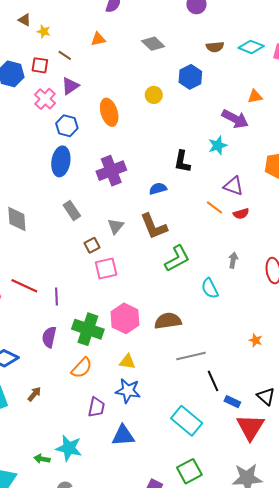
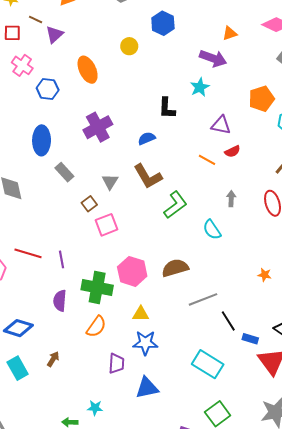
purple triangle: (70, 86) -> (54, 34), moved
blue ellipse: (61, 161) -> (42, 140), moved
orange line: (215, 207) -> (207, 160), moved
cyan star: (69, 448) -> (95, 408), size x0.6

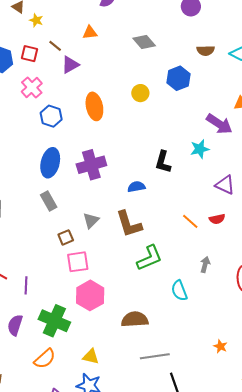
purple triangle: (221, 125) -> (225, 185), moved
blue ellipse: (42, 140) -> (50, 163), moved
pink hexagon: (132, 271) -> (90, 295), moved

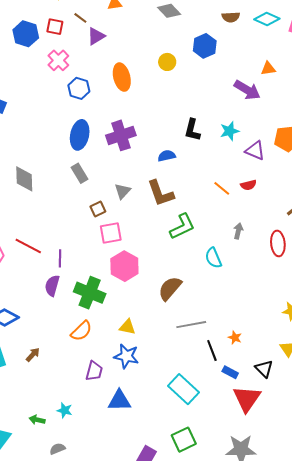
cyan star: (200, 149) -> (230, 131), moved
brown semicircle: (135, 319) -> (170, 288), turned -44
purple semicircle: (15, 325) -> (52, 286), moved
orange star: (220, 346) -> (235, 338), moved

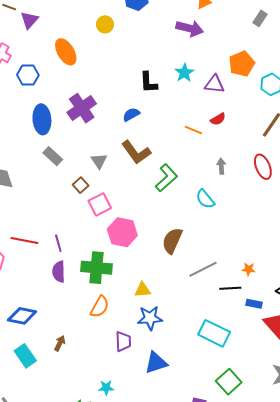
black line: (212, 351) -> (230, 288), turned -55

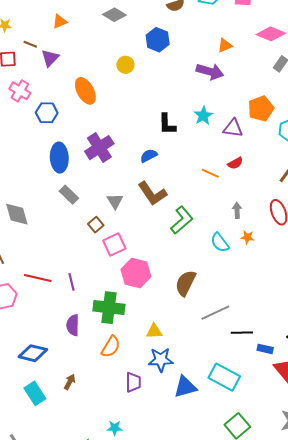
orange star: (249, 269) -> (247, 237), moved
purple semicircle: (59, 272) -> (73, 325), moved
blue triangle: (156, 363) -> (185, 387), moved

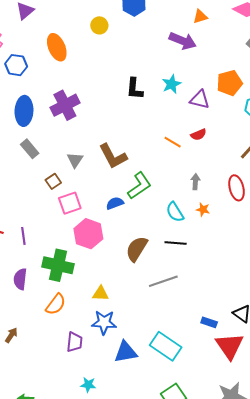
blue semicircle: (149, 156) -> (115, 203), moved
black line: (242, 333) -> (176, 243), moved
cyan star: (115, 428) -> (88, 385), moved

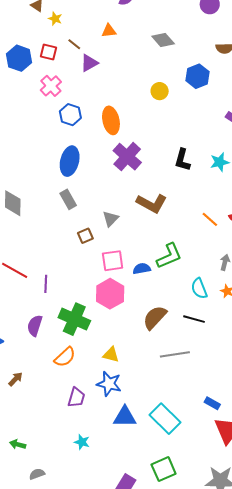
orange ellipse: (57, 47) -> (111, 120), moved
purple cross: (65, 105) -> (127, 157), moved, turned -32
brown L-shape: (113, 156) -> (152, 203), moved, turned -44
pink square: (70, 203) -> (113, 261), moved

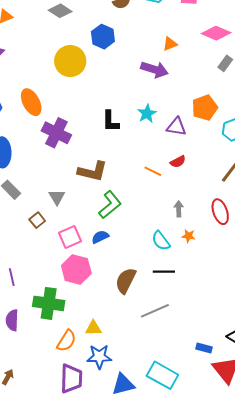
yellow circle: (160, 91) -> (70, 61), size x1.8
green L-shape: (169, 256) -> (110, 205), moved
orange semicircle: (65, 357) -> (66, 341), moved
purple trapezoid: (76, 397) -> (71, 379), size x1.4

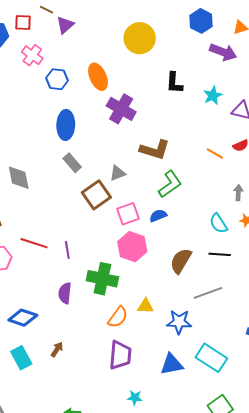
blue hexagon: (103, 37) -> (201, 21), moved
black L-shape: (111, 121) -> (174, 83), moved
gray triangle: (57, 197) -> (118, 173), turned 36
brown square: (37, 220) -> (96, 195), size x1.8
blue star: (99, 357) -> (179, 322), moved

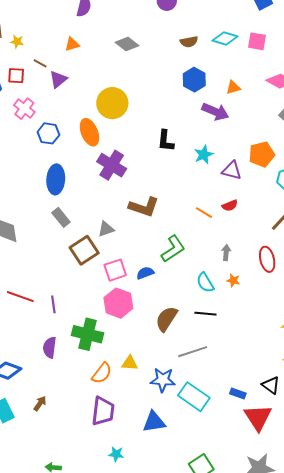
yellow circle: (140, 38) -> (112, 103), moved
green L-shape: (170, 184) -> (173, 249), moved
cyan rectangle: (211, 358) -> (194, 397), moved

